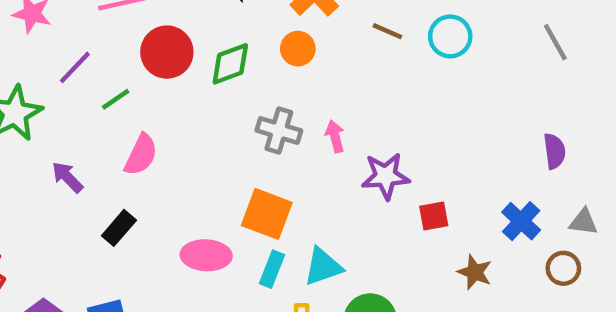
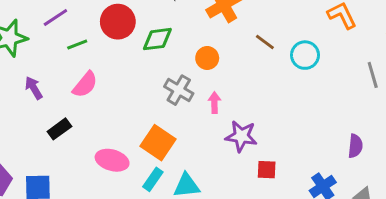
orange circle: (298, 49) -> (207, 58), moved

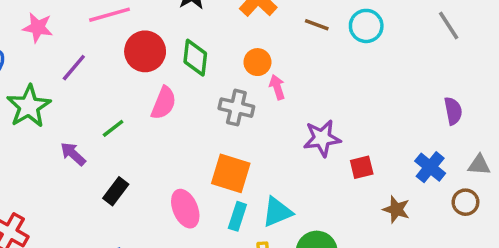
green diamond: (157, 39) -> (195, 58), turned -60
green line: (77, 44) -> (113, 128), moved
pink semicircle: (85, 85) -> (164, 103), moved
pink arrow: (214, 102) -> (277, 87), moved
pink ellipse: (112, 160) -> (185, 209), turned 68

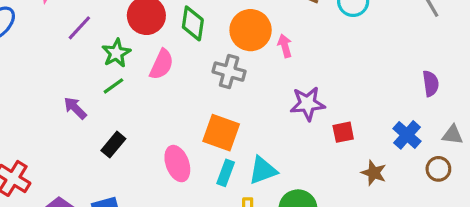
orange circle: (257, 62) -> (251, 30), size x1.6
pink arrow: (277, 87) -> (285, 46), moved
green star: (29, 106) -> (116, 53), moved, size x0.7

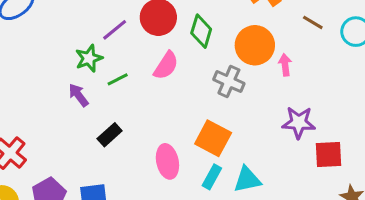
purple line: (79, 28) -> (115, 30), moved
green star: (116, 53) -> (89, 58), moved
red square: (343, 132) -> (329, 154), size x1.4

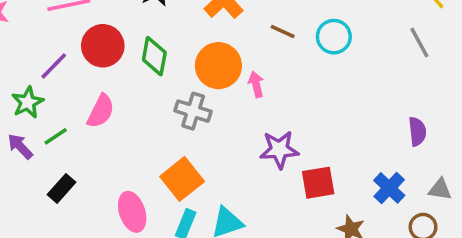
pink semicircle: (166, 66) -> (101, 111), moved
green line: (118, 79) -> (56, 136), moved
orange square: (213, 138) -> (182, 179), turned 30

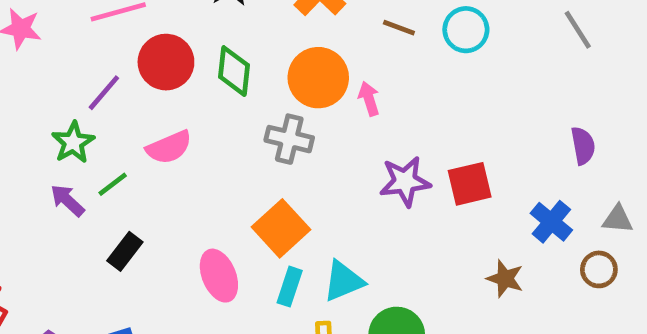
pink semicircle: (101, 111) -> (169, 147), turned 44
red square: (318, 183) -> (470, 184), moved

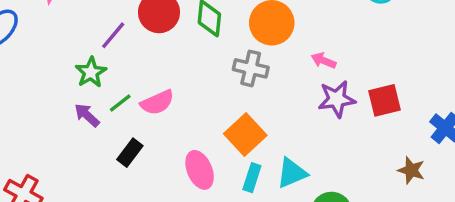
pink arrow: (369, 99) -> (324, 61), moved, turned -50
pink semicircle: (169, 147) -> (157, 102), moved

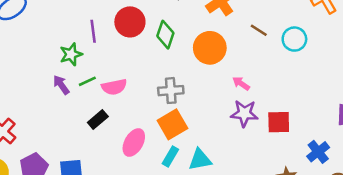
purple line: (113, 35) -> (93, 31), turned -60
gray cross: (251, 68) -> (171, 91), moved, turned -30
black rectangle: (130, 153) -> (98, 119), moved
pink ellipse: (200, 170) -> (134, 142), turned 40

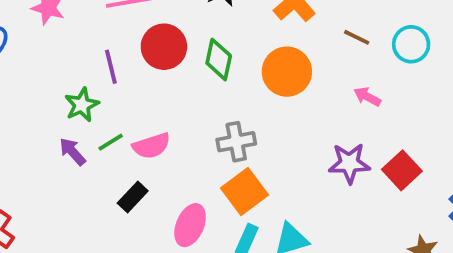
pink arrow: (241, 83) -> (367, 97), moved
red square: (279, 122) -> (402, 170), turned -35

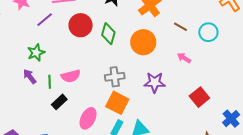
purple line: (111, 67) -> (45, 20), moved, turned 60
green line: (111, 142) -> (50, 82), moved, turned -64
purple star: (349, 163) -> (155, 82), moved
orange square: (244, 192) -> (117, 103), turned -30

